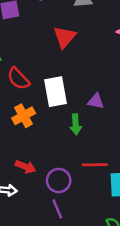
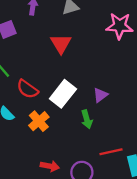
white rectangle: (56, 92) -> (63, 94), turned 60
purple triangle: (96, 101) -> (100, 95), turned -35

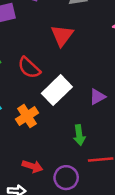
red semicircle: (27, 89) -> (29, 68), moved
green arrow: (87, 119) -> (79, 135), moved

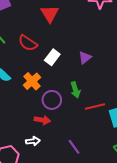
white rectangle: (57, 90) -> (52, 57), size x0.7
purple circle: (66, 178) -> (52, 100), moved

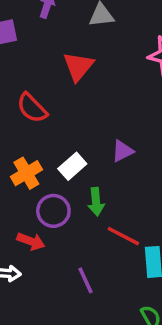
white rectangle: (52, 57) -> (72, 166), moved
red line: (95, 106) -> (123, 236), turned 30
purple line: (74, 147) -> (85, 280), moved

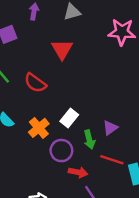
purple triangle: (123, 151) -> (110, 128), moved
red arrow: (31, 241) -> (78, 172), moved

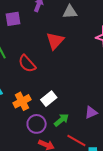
purple triangle: (110, 128) -> (91, 113), moved
green arrow: (89, 140) -> (61, 120), turned -126

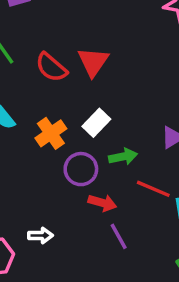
red triangle: (55, 41) -> (93, 62), moved
green arrow: (61, 120) -> (123, 157), turned 35

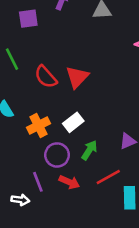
green arrow: (123, 157) -> (89, 150), turned -54
red line: (153, 189) -> (108, 177), turned -60
purple line: (119, 236) -> (38, 182), moved

